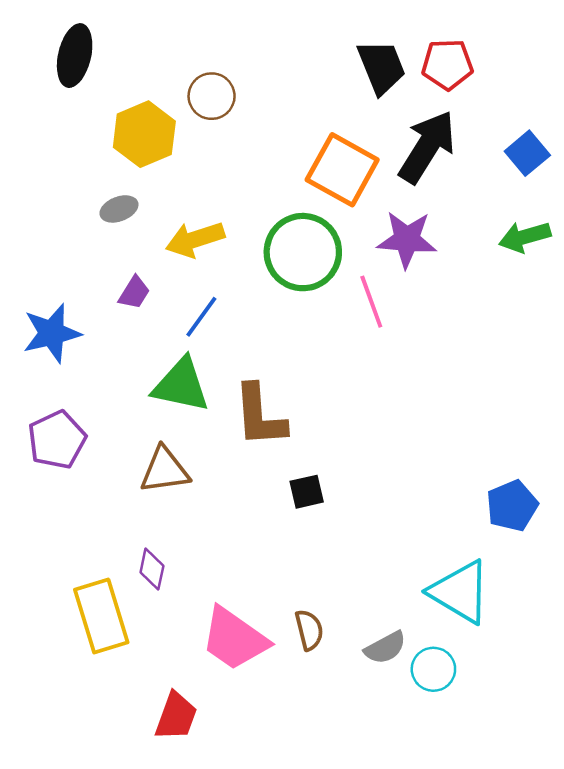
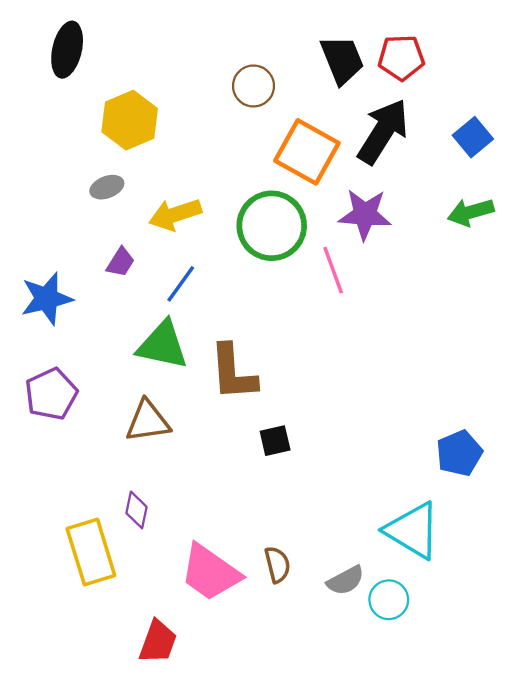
brown circle: (212, 96) -> (253, 86), moved

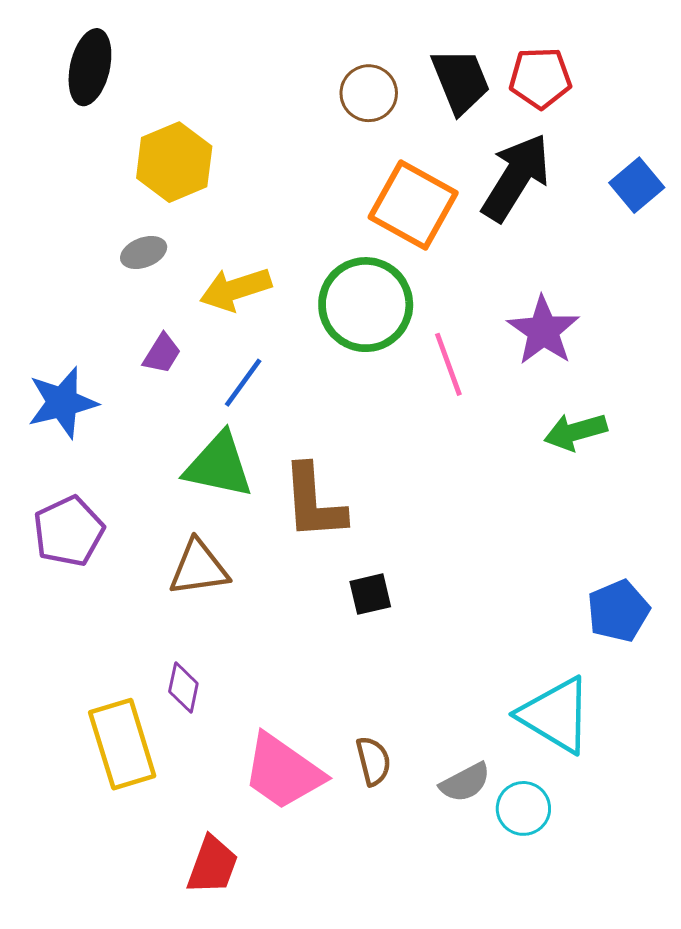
brown circle: (253, 86) -> (369, 93), moved
green arrow: (471, 212) -> (575, 432), moved
purple star: (365, 214) -> (543, 331), moved, turned 30

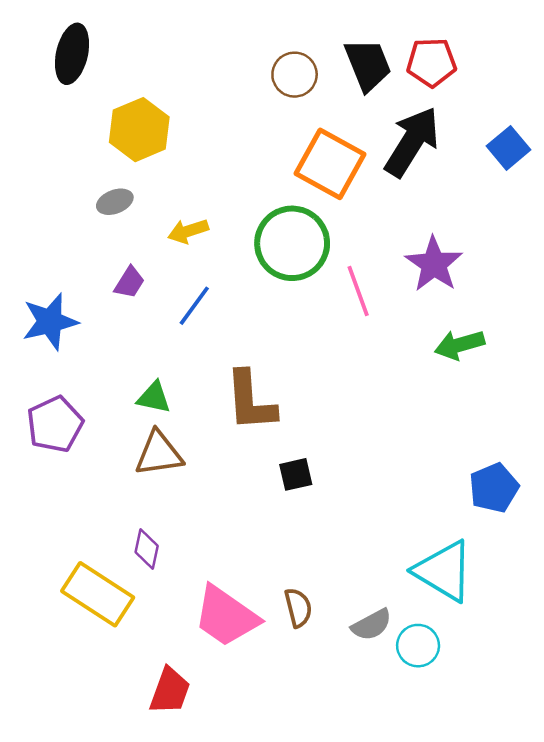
yellow arrow: (235, 289) -> (188, 231), size x0.7
green triangle: (219, 465) -> (154, 397), moved, size x0.6
yellow rectangle: (122, 744) -> (98, 594), turned -40

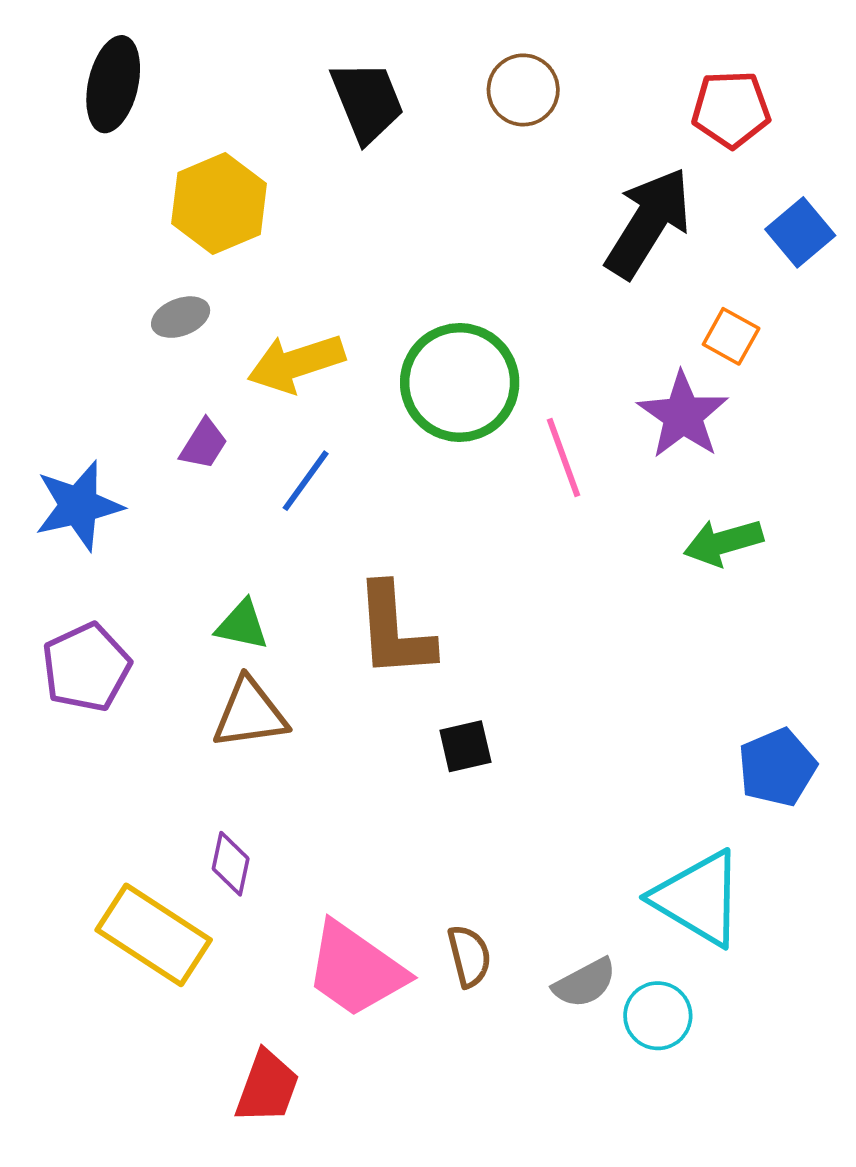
red pentagon: (431, 62) -> (731, 109), moved
black trapezoid: (368, 65) -> (367, 101), moved
brown circle: (295, 75) -> (523, 90), moved
orange square: (330, 164) -> (731, 336), moved, size x0.5
yellow arrow: (188, 231) -> (296, 363), size x1.5

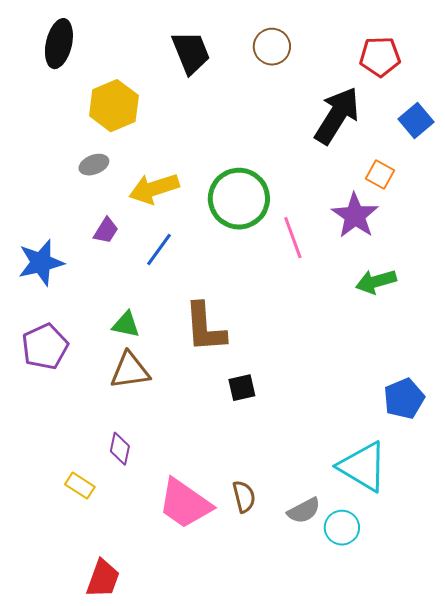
yellow rectangle: (154, 935) -> (80, 486), size x0.5
red trapezoid: (267, 1087) -> (103, 579), moved

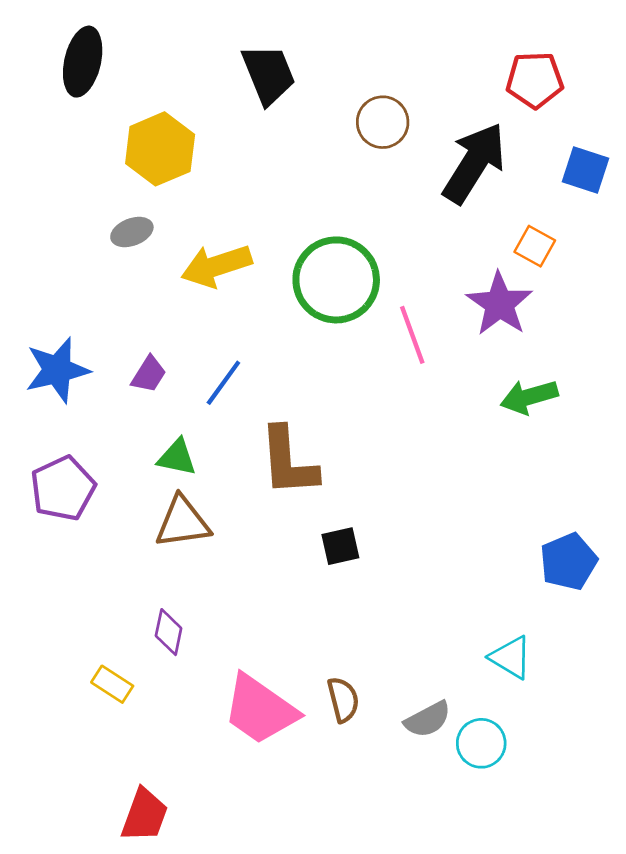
brown circle: (272, 47) -> (383, 122), moved
blue square: (416, 121) -> (585, 170), turned -32
purple trapezoid: (106, 231) -> (149, 374), moved
blue line: (159, 250) -> (223, 383), moved
cyan triangle: (363, 467) -> (511, 657), size x0.6

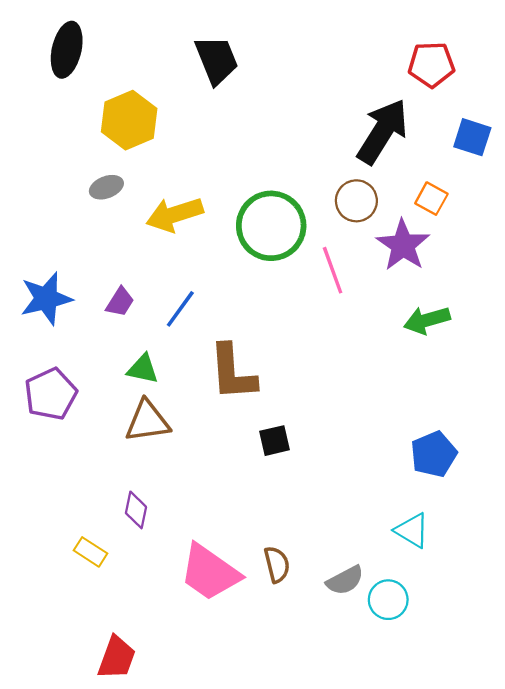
brown circle: (383, 122) -> (356, 201), moved
blue pentagon: (569, 562) -> (434, 454), moved

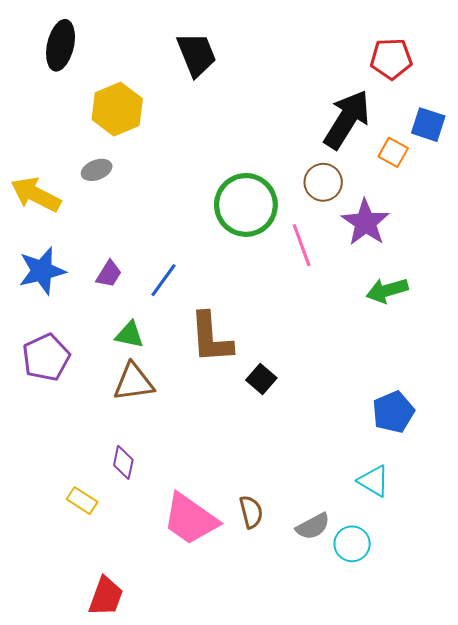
orange square: (431, 199) -> (393, 152), moved
yellow arrow: (175, 214) -> (36, 195), moved, turned 45
black square: (275, 441) -> (261, 379), moved, turned -36

